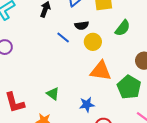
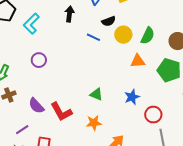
green semicircle: (123, 28) -> (148, 36), moved
orange triangle: (101, 71) -> (138, 61), size x0.7

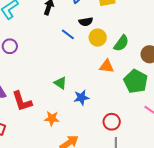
green triangle: (96, 94) -> (60, 83), moved
blue star: (132, 97) -> (81, 98), moved

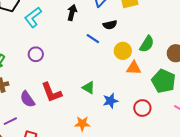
yellow circle: (98, 38) -> (123, 51), moved
red L-shape: (22, 101) -> (52, 92), moved
red circle: (112, 122) -> (142, 108), moved

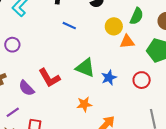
blue line: (93, 39) -> (69, 26), moved
purple circle: (36, 54) -> (12, 45), moved
green triangle: (89, 88) -> (85, 68), size x1.5

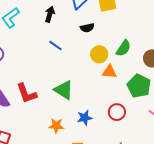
blue star: (109, 78) -> (85, 118), moved

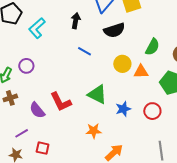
black semicircle: (87, 28) -> (114, 30), size x1.5
yellow circle: (99, 54) -> (122, 64), moved
blue star: (85, 118) -> (123, 109), moved

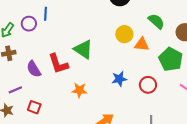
green semicircle: (152, 47) -> (156, 21), turned -84
blue line: (85, 51) -> (46, 14), moved, turned 56
green triangle: (97, 94) -> (83, 49), moved
orange star: (94, 131) -> (79, 90), moved

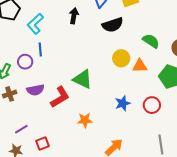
red L-shape: (58, 64) -> (60, 97), turned -95
purple semicircle: (34, 69) -> (35, 90), moved, turned -60
red square: (34, 107) -> (43, 144), turned -32

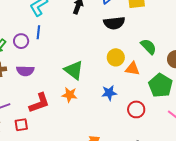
red L-shape: (60, 97) -> (39, 103), moved
blue star: (123, 103) -> (109, 93), moved
orange star: (85, 120) -> (70, 95), moved

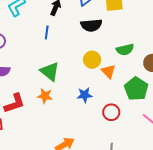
blue line: (38, 32) -> (47, 32), moved
green semicircle: (148, 47) -> (125, 50), turned 120
orange triangle: (132, 69) -> (108, 71), turned 35

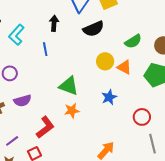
blue line: (47, 32) -> (45, 49), moved
red circle: (111, 112) -> (142, 117), moved

